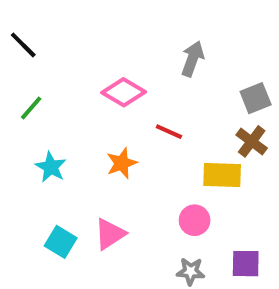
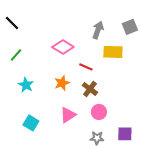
gray square: (256, 98) -> (130, 27), moved
brown cross: (252, 141) -> (90, 89), moved
yellow rectangle: (222, 175) -> (113, 52), moved
pink triangle: (110, 234) -> (68, 115), moved

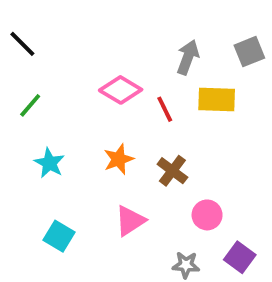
red line: (86, 67) -> (165, 109), moved, turned 40
pink circle: (99, 112) -> (207, 215), moved
purple square: (125, 134) -> (240, 257), turned 35

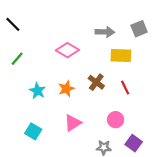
gray arrow: (188, 57) -> (105, 32), turned 72
red line: (165, 109) -> (125, 88), moved
cyan star: (49, 163) -> (37, 91), moved
brown cross: (172, 171) -> (96, 82), moved

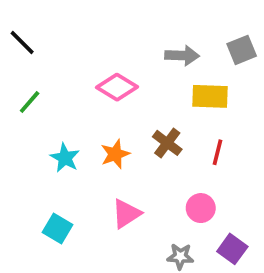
red line: (125, 88) -> (217, 152), turned 40

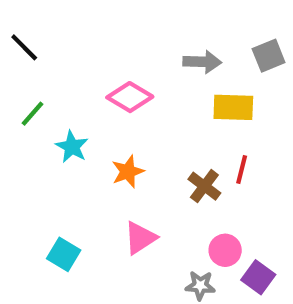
brown cross: (167, 143) -> (204, 186), moved
cyan star: (65, 158) -> (72, 147), moved
pink circle: (201, 208) -> (225, 250), moved

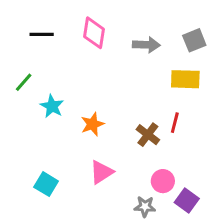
black line: (24, 47) -> (42, 34), moved, turned -45
pink diamond: (130, 97) -> (94, 33), moved, turned 68
yellow rectangle: (233, 107) -> (185, 79), moved

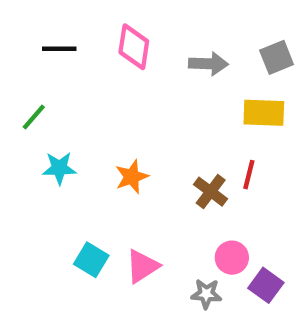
cyan star: (52, 106) -> (59, 168), moved, turned -30
pink triangle: (101, 172) -> (142, 266), moved
cyan square: (46, 184) -> (91, 260), moved

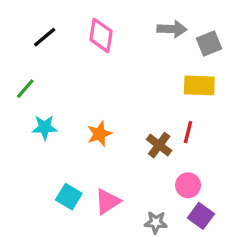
black line: (59, 49) -> (45, 37), turned -40
gray arrow: (208, 64) -> (172, 29), moved
pink circle: (232, 258) -> (188, 185), moved

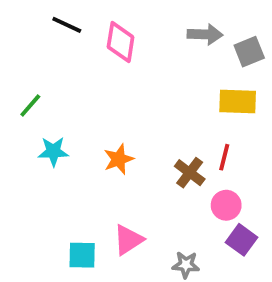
black line: (45, 37) -> (67, 25), moved, turned 65
pink circle: (188, 185) -> (226, 205), moved
cyan square: (69, 197) -> (82, 255), moved, turned -30
purple square: (201, 216) -> (241, 240), moved

